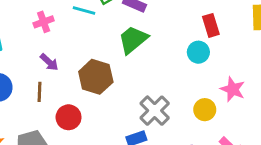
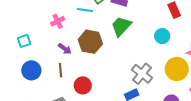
cyan circle: (198, 52) -> (162, 36), moved
brown hexagon: (96, 77) -> (90, 42), moved
yellow circle: (205, 110) -> (177, 69), size x1.5

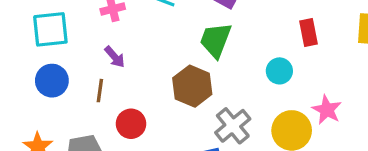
green trapezoid: (121, 26) -> (216, 40), turned -35
cyan square: (24, 41) -> (50, 29), size x1.6
brown hexagon: (90, 42) -> (192, 86), moved

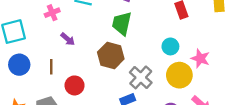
purple arrow: (115, 57) -> (68, 39), moved
cyan circle: (279, 71) -> (170, 46), moved

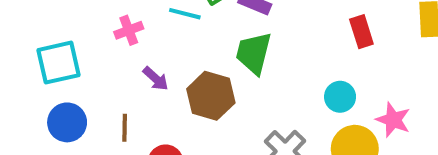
brown hexagon: (111, 56) -> (211, 96), moved

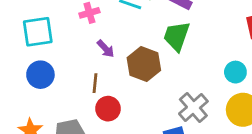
brown line: (125, 128) -> (95, 83), moved

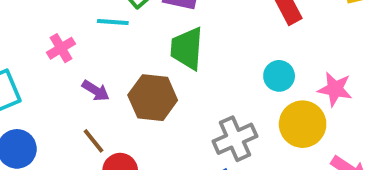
brown line: (95, 83) -> (94, 141), turned -30
gray cross: (193, 107) -> (235, 139), turned 32

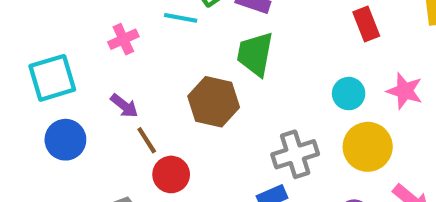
pink star: (335, 89) -> (405, 91), moved
purple arrow: (96, 91) -> (124, 106), moved

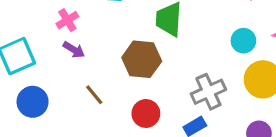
purple arrow: (124, 106) -> (74, 50), moved
red circle: (171, 174) -> (146, 114), moved

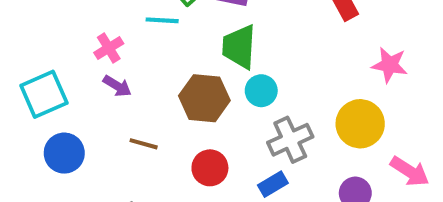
cyan circle: (243, 41) -> (261, 91), moved
brown line: (94, 95) -> (144, 144), turned -35

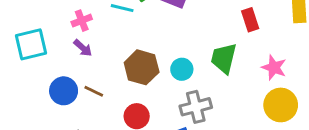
green trapezoid: (239, 47) -> (224, 58), moved
yellow circle: (360, 124) -> (281, 105), moved
blue circle: (64, 153) -> (64, 91), moved

